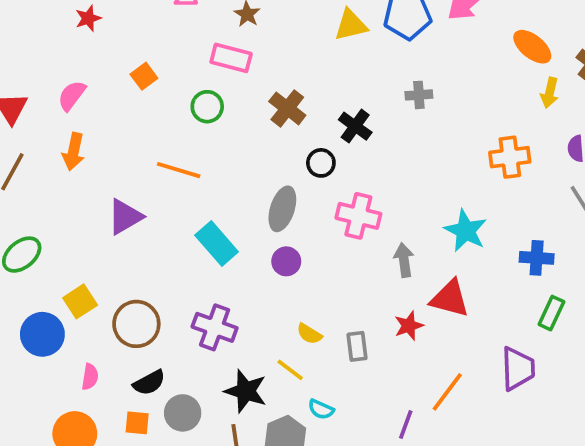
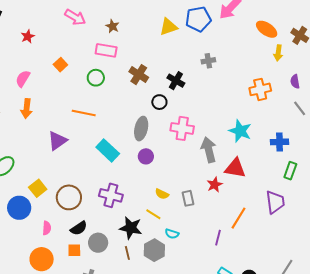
gray arrow: (404, 260) -> (209, 150), size x1.4

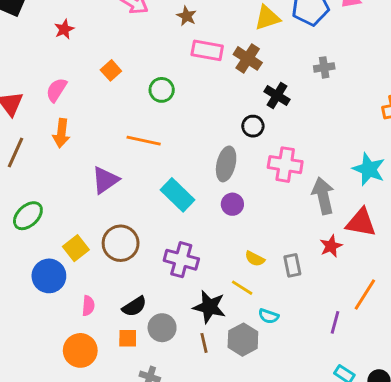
pink rectangle: (106, 50) -> (207, 50), moved
brown cross: (139, 75) -> (248, 58), moved
brown circle: (69, 197) -> (121, 243), moved

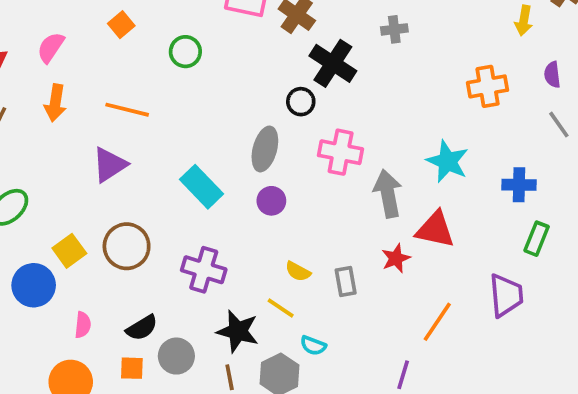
black cross: (277, 95) -> (333, 63), size x1.4
orange line: (144, 141) -> (127, 110), moved
purple line: (335, 322) -> (403, 375), moved

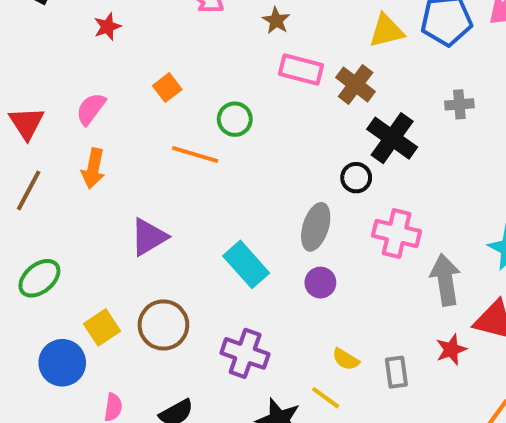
orange line: (127, 110) -> (195, 155), moved

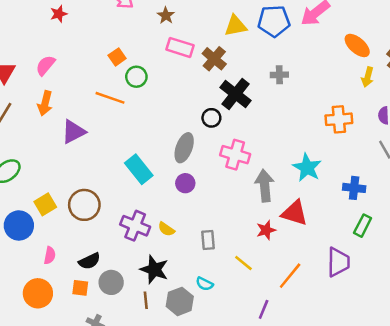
orange square: (167, 88) -> (117, 57), moved
purple triangle: (149, 237) -> (73, 132), moved
yellow semicircle: (346, 359) -> (166, 229), moved
gray rectangle: (396, 372) -> (208, 240), moved
yellow line: (326, 398) -> (243, 263), moved

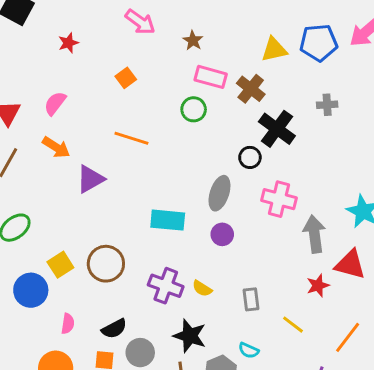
orange square: (117, 57) -> (126, 78), moved
green circle: (136, 77) -> (194, 109), moved
orange arrow: (45, 103) -> (56, 147), turned -70
cyan rectangle: (139, 169) -> (168, 220), turned -44

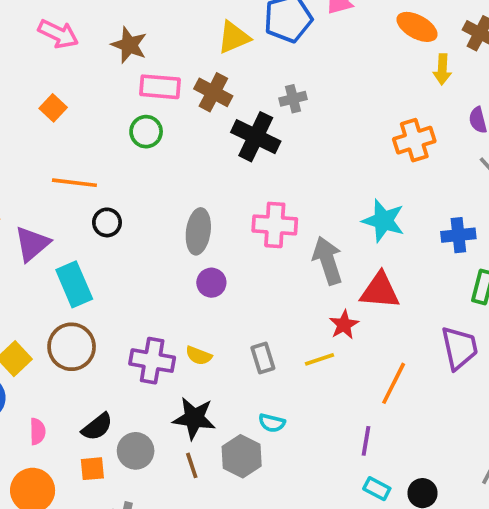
brown star: (193, 41) -> (129, 45), size x1.4
gray cross: (327, 105) -> (293, 99), moved
black circle: (250, 157) -> (107, 222), moved
cyan rectangle: (168, 220) -> (74, 284), moved, turned 72
yellow line: (293, 325) -> (319, 359), moved, turned -45

